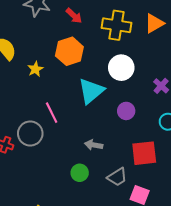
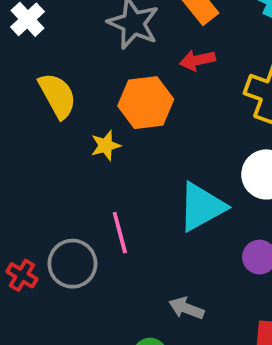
red arrow: (74, 16) -> (197, 60), turned 114
orange hexagon: (69, 51) -> (146, 103), moved

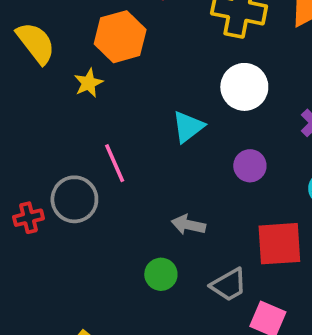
cyan triangle: (202, 207) -> (188, 127), size x0.7
red cross: (22, 275) -> (29, 218), turned -36

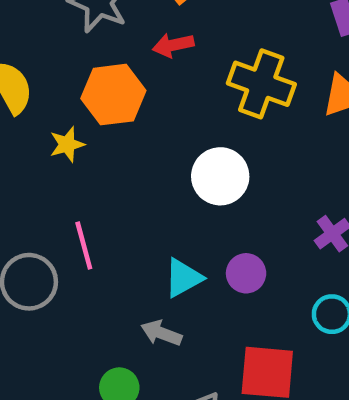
white circle: (244, 87) -> (220, 176), moved
cyan triangle: (188, 127) -> (183, 278), moved

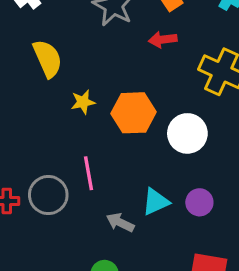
orange hexagon: (113, 95) -> (133, 113), moved
gray arrow: (161, 333) -> (120, 223), moved

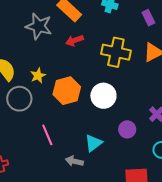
yellow star: (83, 102) -> (38, 76), moved
gray circle: (48, 195) -> (19, 99), moved
purple circle: (199, 202) -> (127, 129), moved

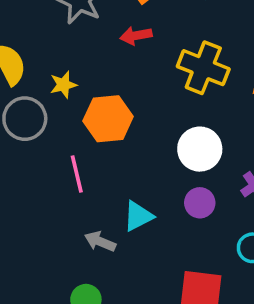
white circle: (103, 96) -> (200, 149), moved
pink line: (47, 135) -> (77, 174), moved

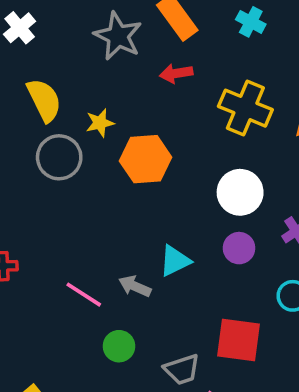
pink line: (77, 174) -> (84, 295), moved, turned -45

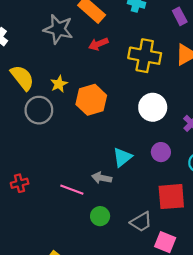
purple circle: (239, 248) -> (161, 152), moved

